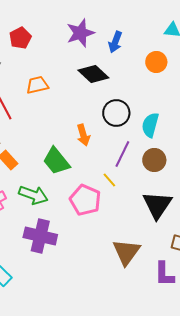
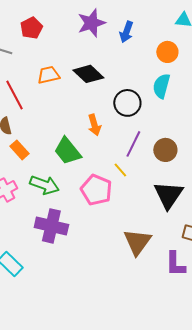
black diamond: (93, 74) -> (88, 74), moved
cyan semicircle: (150, 125) -> (161, 86), moved

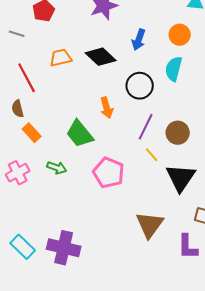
blue arrow: (126, 32) -> (139, 40), moved
yellow line: (120, 170) -> (152, 155), moved
green arrow: (44, 185) -> (57, 168), size x0.7
purple cross: (51, 226) -> (64, 248), moved

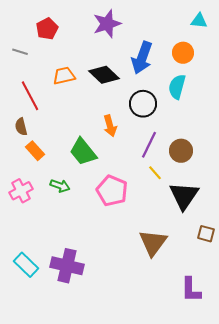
blue arrow: (139, 40) -> (142, 58), size x1.5
purple L-shape: (188, 247) -> (191, 290), moved

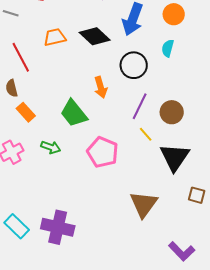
cyan semicircle: (177, 87) -> (168, 48), size x0.7
purple L-shape: (191, 290) -> (182, 251), turned -44

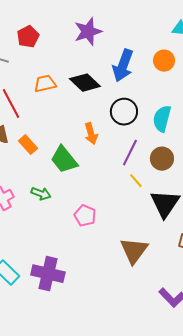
cyan semicircle: (168, 48) -> (162, 119), moved, size x1.5
orange rectangle: (26, 112) -> (28, 145), moved
pink pentagon: (103, 152) -> (85, 216), moved, size x0.7

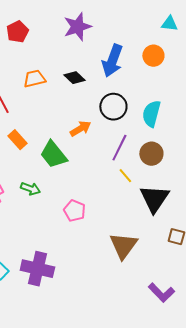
black diamond: (85, 83) -> (74, 78), size x0.7
orange arrow: (91, 134) -> (80, 129), turned -105

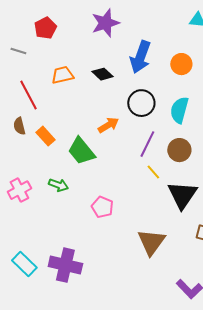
orange circle: (153, 56) -> (181, 64), moved

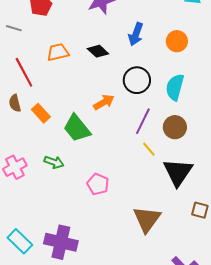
blue arrow: (140, 57) -> (136, 34), size x0.7

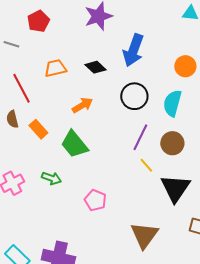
blue arrow: (136, 34) -> (133, 50), size x1.4
orange circle: (177, 41) -> (185, 66), moved
orange arrow: (104, 102) -> (82, 105), moved

